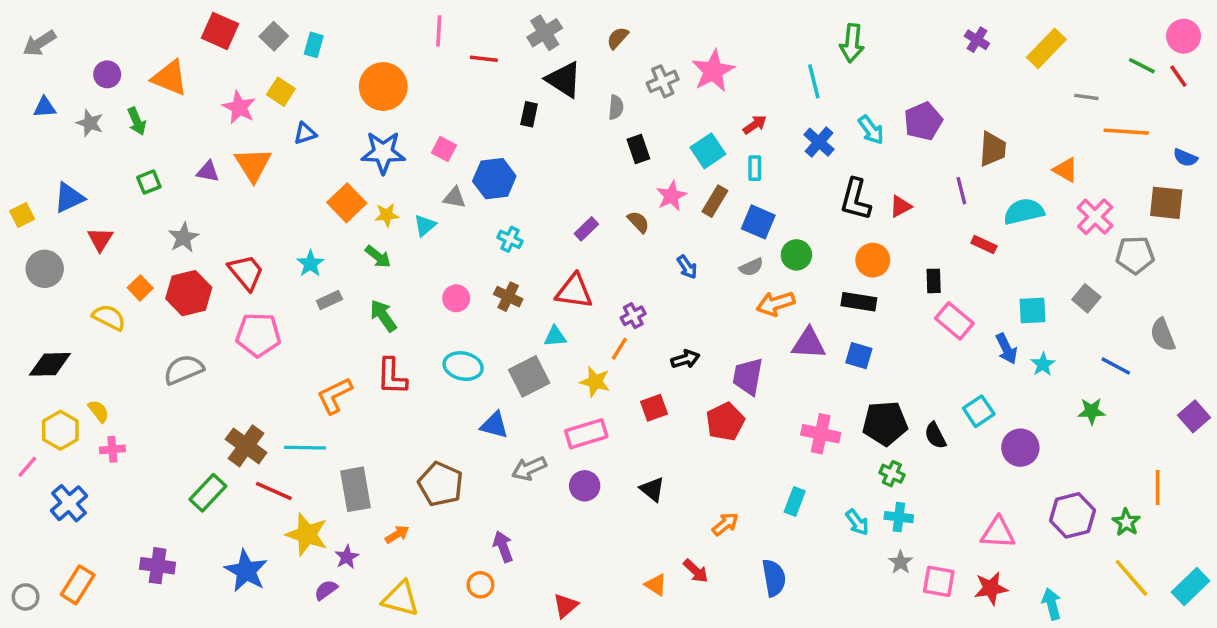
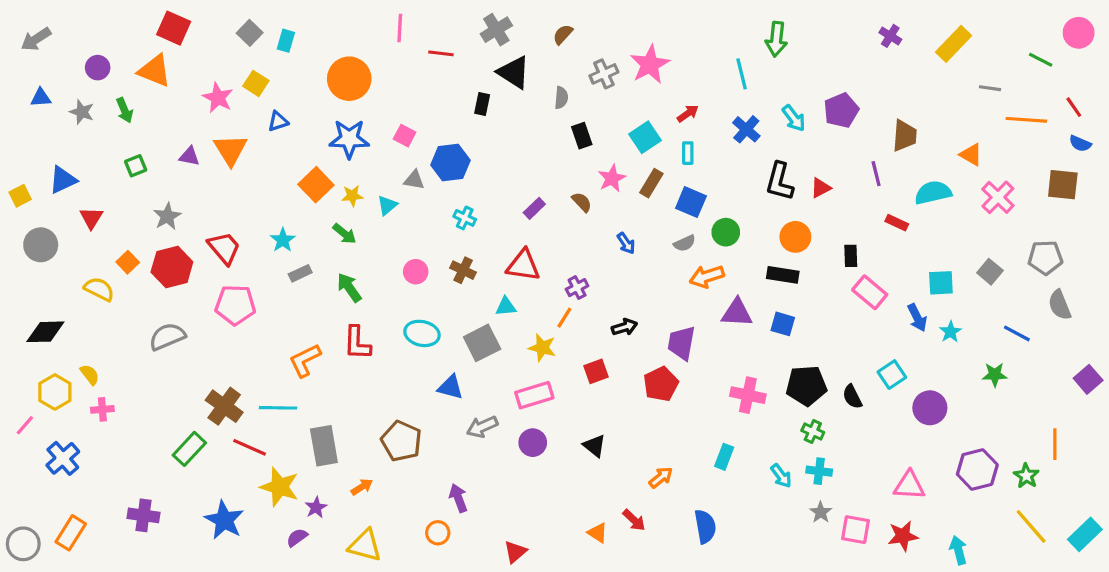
red square: (220, 31) -> (174, 28), moved
red line: (1178, 76) -> (1074, 107), moved
gray pentagon: (1135, 255) -> (1045, 257), moved
gray circle: (26, 597) -> (23, 544), size x1.4

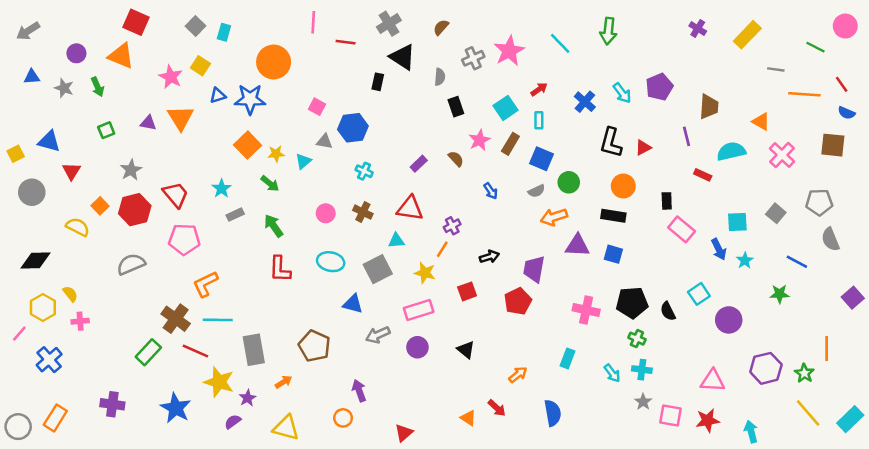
cyan line: (742, 74) -> (560, 43), moved, turned -30
blue star: (349, 139) -> (250, 99), moved
blue triangle: (63, 180) -> (49, 141), turned 40
orange L-shape: (305, 360) -> (205, 284), moved

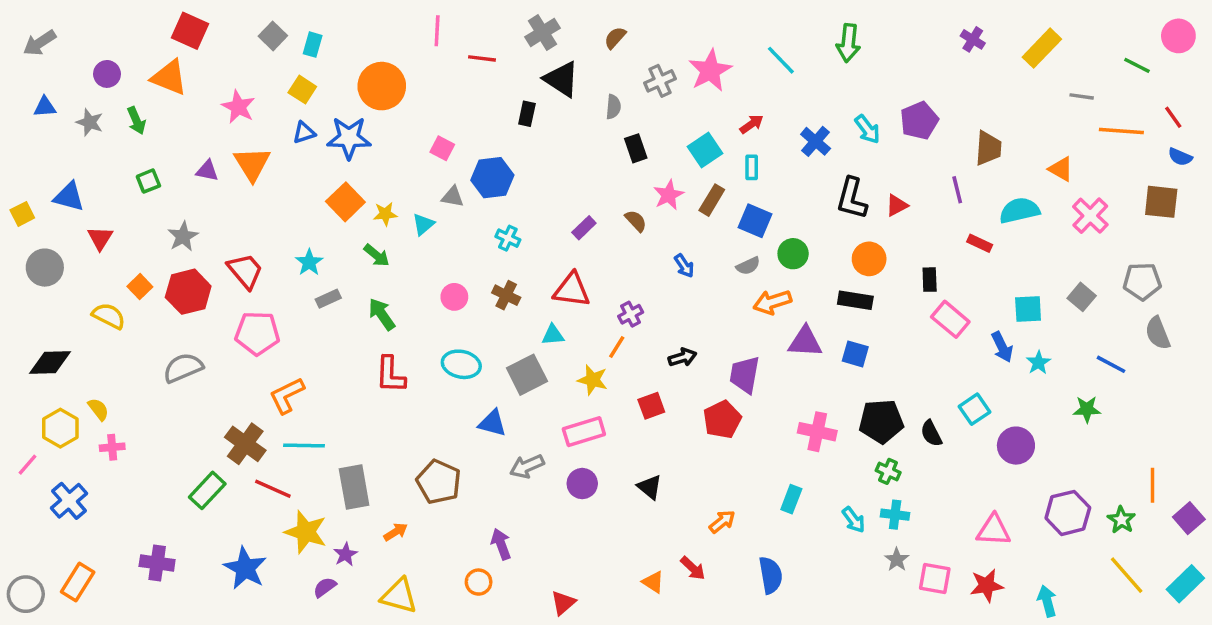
yellow square: (200, 66) -> (302, 90), moved
purple square: (853, 298) -> (1189, 518), moved

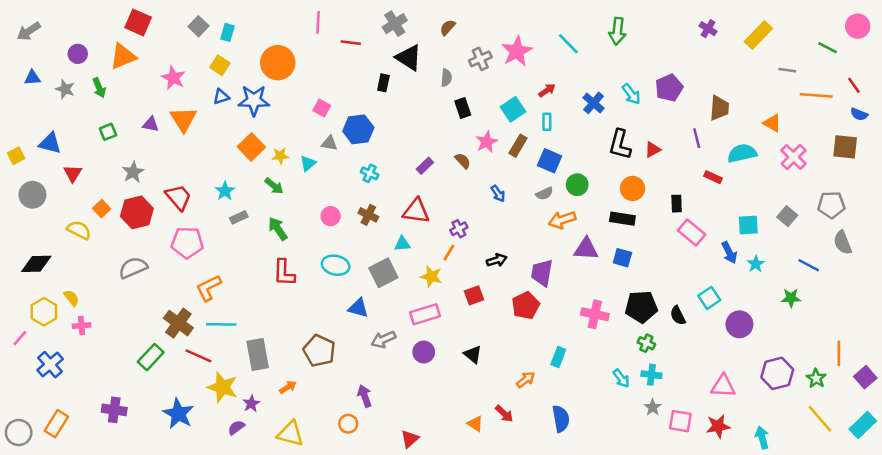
orange triangle: (169, 77) -> (123, 56), turned -44
cyan rectangle: (791, 499) -> (558, 357), moved

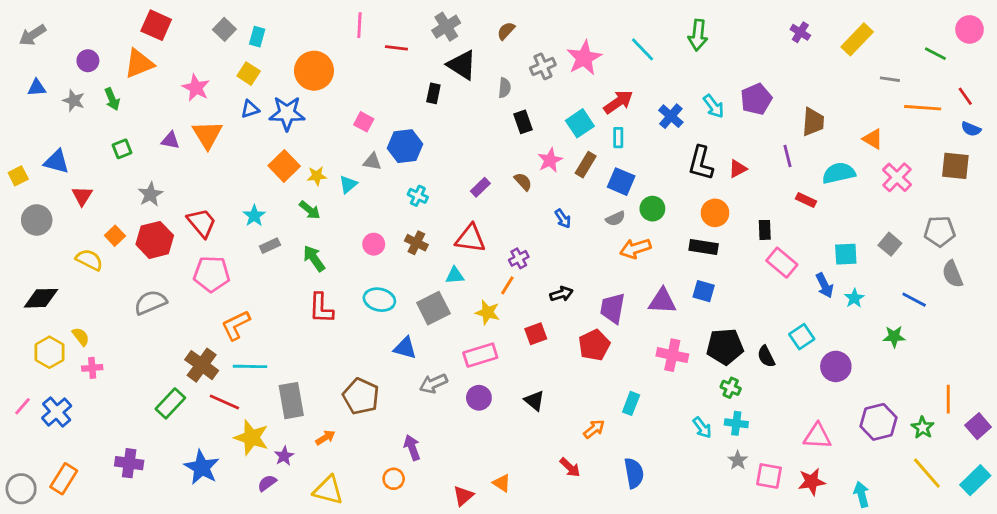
red arrow: (547, 90) -> (618, 102), size x1.5
purple triangle: (586, 249) -> (662, 301), moved
pink line: (20, 338) -> (22, 406), moved
orange triangle: (475, 424) -> (502, 483), moved

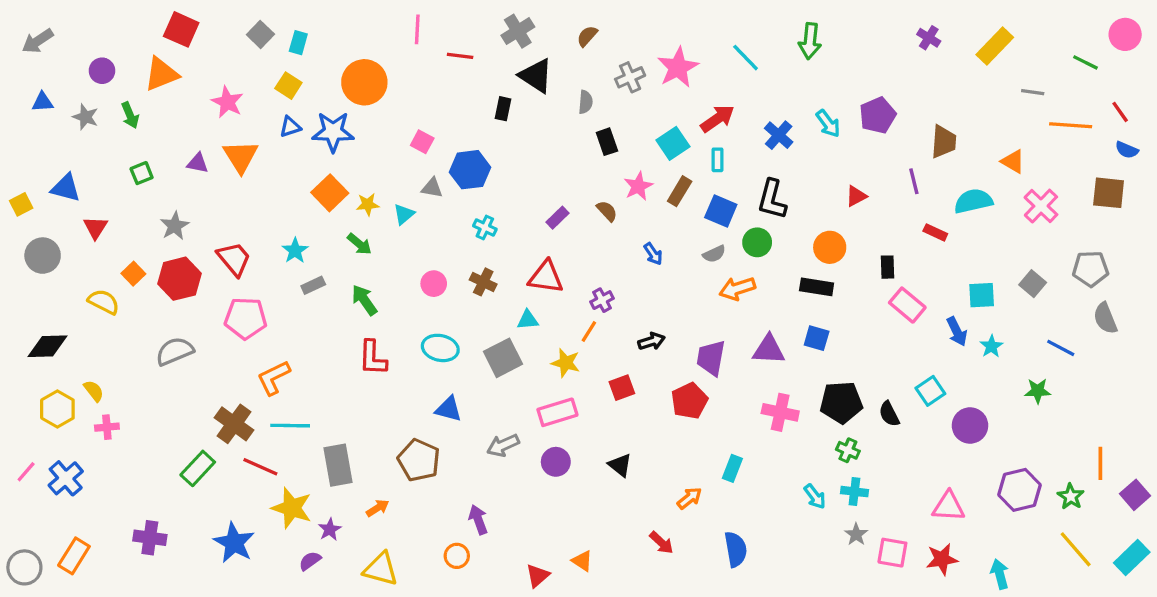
black L-shape: (701, 163) -> (772, 199), moved
blue triangle: (405, 348) -> (449, 409), moved

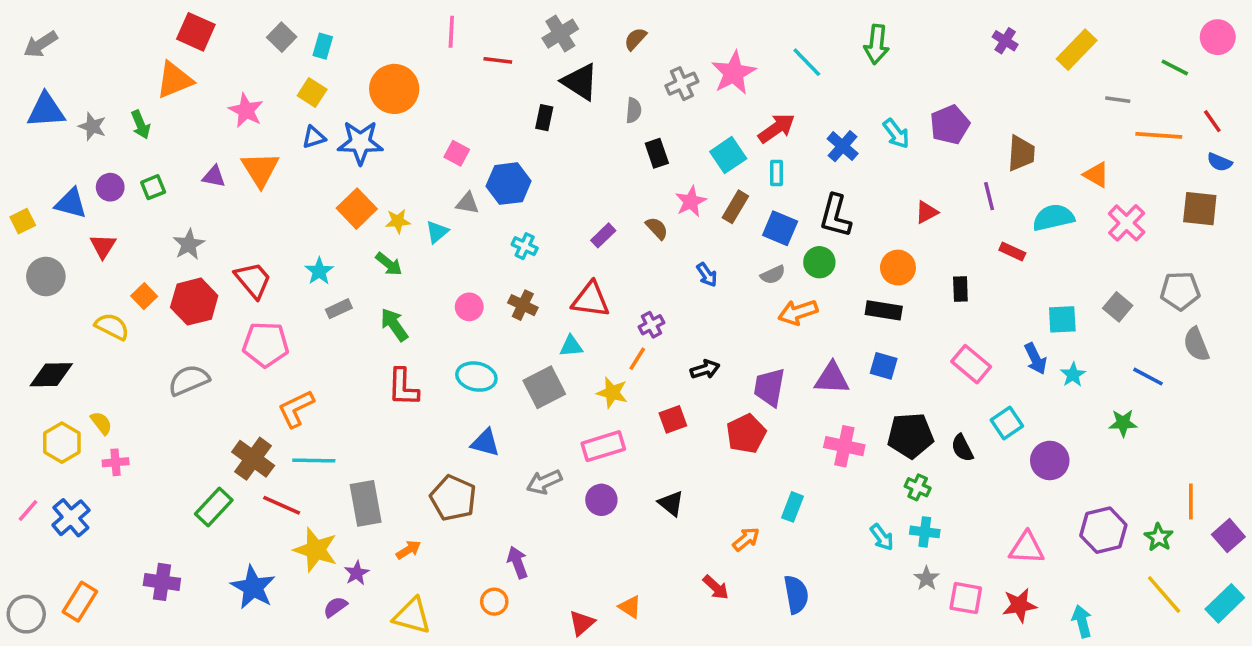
purple circle: (102, 71) -> (110, 187), moved
blue triangle: (43, 102) -> (46, 110), size x1.6
pink rectangle: (907, 305) -> (971, 364), moved

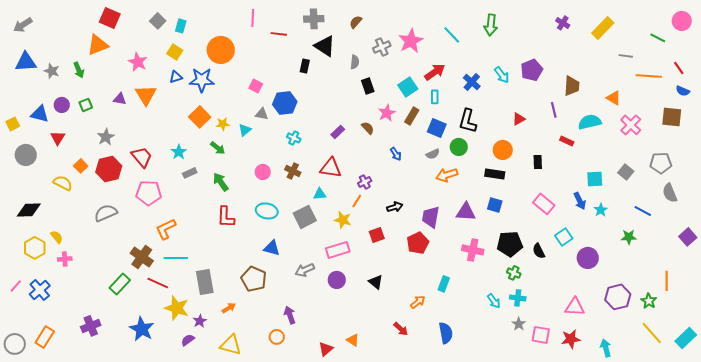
gray cross: (560, 34) -> (314, 19), turned 30
purple square: (1228, 536) -> (688, 237), moved
purple cross: (162, 582) -> (91, 326), turned -30

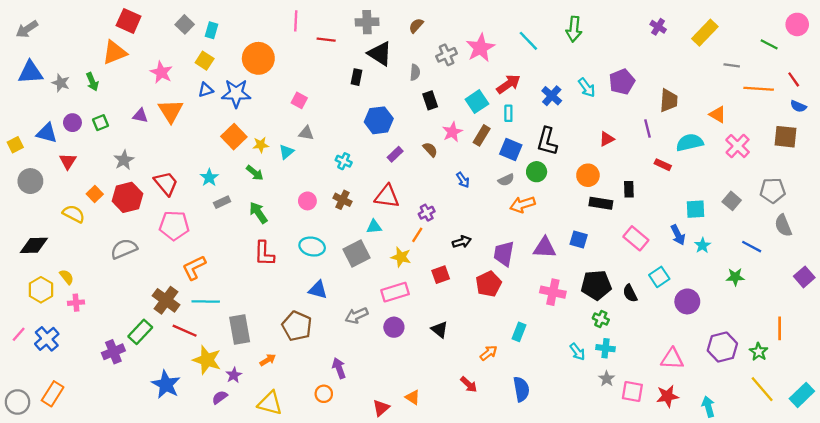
blue hexagon: (285, 103) -> (379, 120), moved
black rectangle: (495, 174) -> (601, 203), moved
purple cross: (91, 326) -> (113, 352), moved

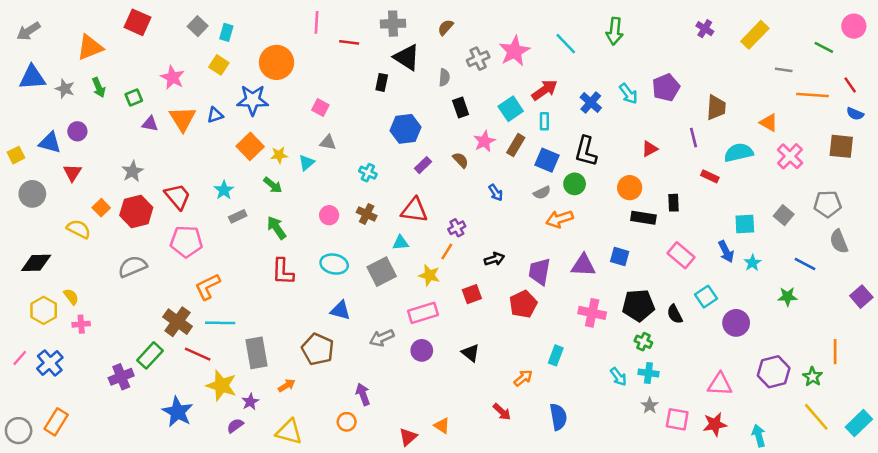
orange triangle: (115, 52) -> (90, 47), moved
blue triangle: (206, 90) -> (215, 115), moved
green square: (101, 123) -> (134, 97), moved

